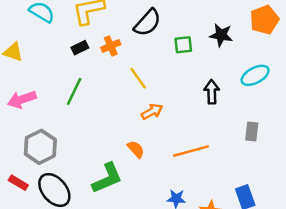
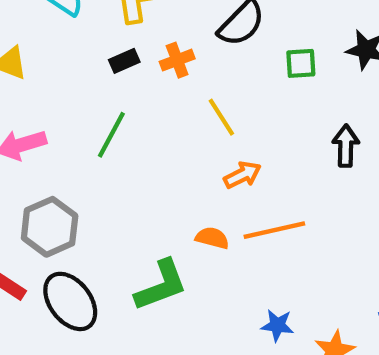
orange semicircle: (136, 149) -> (212, 238), turned -36
orange line: (191, 151) -> (274, 230), moved

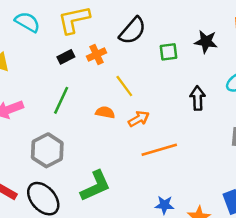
gray hexagon: (50, 227) -> (47, 150), moved
orange semicircle: (212, 238) -> (105, 112), moved

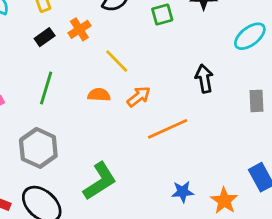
black arrow: (198, 98) -> (204, 79), moved

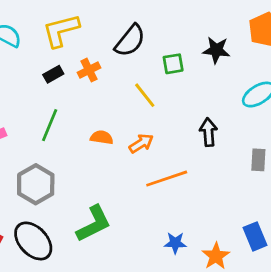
yellow line: (117, 61) -> (145, 95), moved

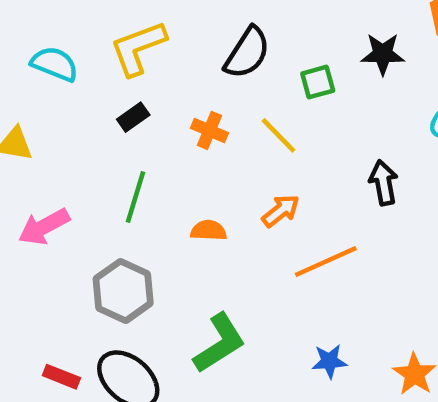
orange cross: (89, 70) -> (209, 130), moved, turned -35
orange semicircle: (102, 137) -> (209, 231), moved
blue star: (175, 243) -> (329, 361), moved

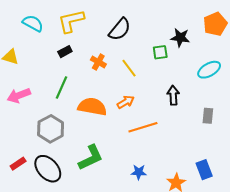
green square: (318, 82) -> (160, 52), moved
orange semicircle: (209, 231) -> (92, 107), size x1.8
red rectangle: (61, 377) -> (18, 164), turned -63

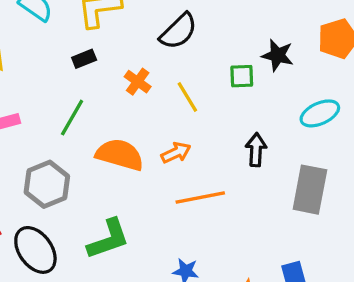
gray rectangle: (208, 116) -> (310, 190), size x1.8

